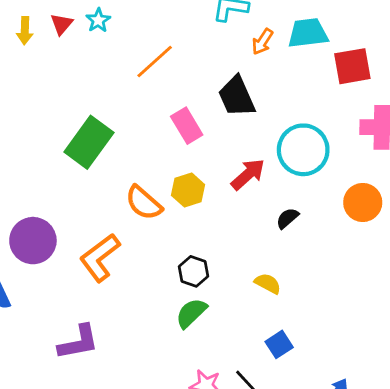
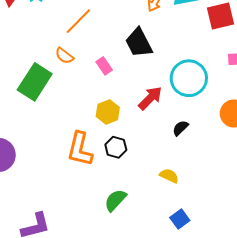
pink rectangle: (187, 126) -> (104, 66), size x0.7
orange semicircle: (144, 203) -> (64, 56), moved, size x0.7
orange L-shape: (100, 258) -> (80, 149), moved, turned -36
black hexagon: (193, 271) -> (116, 147), moved

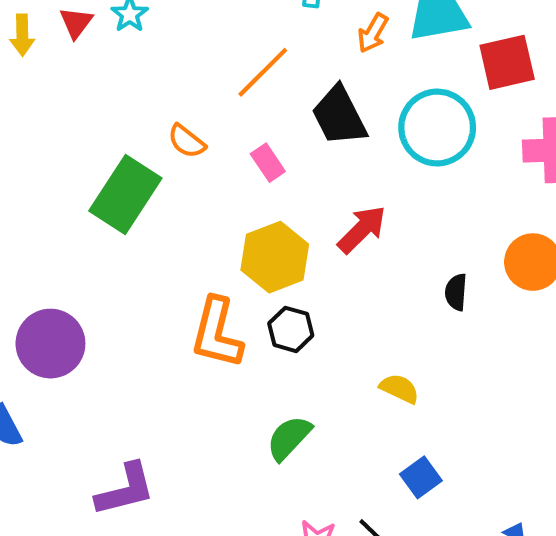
orange line: (78, 21) -> (263, 72), moved
cyan circle: (189, 78) -> (437, 128), moved
yellow hexagon: (108, 112) -> (275, 257), size x1.4
black semicircle: (180, 128) -> (456, 292), moved, turned -42

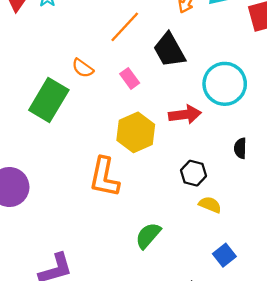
cyan circle: (437, 128) -> (225, 84), moved
red arrow: (362, 229) -> (185, 115), turned 40
black hexagon: (291, 329) -> (193, 173), moved

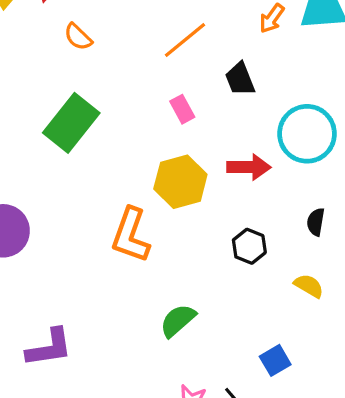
black trapezoid: (169, 50) -> (240, 79), size x0.7
orange semicircle: (83, 68) -> (78, 37), moved
yellow semicircle: (210, 205) -> (309, 286), moved

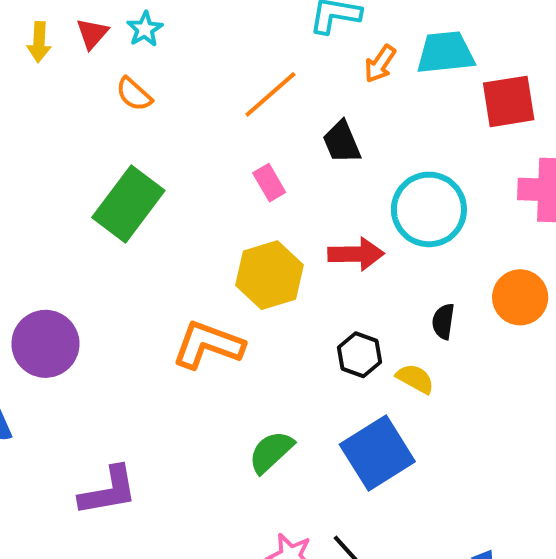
orange L-shape: (131, 235) -> (208, 345), turned 92
yellow semicircle: (309, 286) -> (415, 379), moved
blue square: (275, 360) -> (377, 453), moved, size x1.8

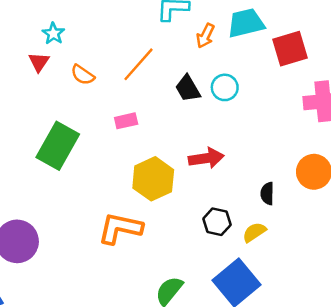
red triangle: (92, 34) -> (39, 62), moved
orange semicircle: (134, 94) -> (83, 75), moved
pink rectangle: (269, 183) -> (126, 121), moved, turned -65
cyan circle: (429, 209) -> (225, 87), moved, size x0.6
yellow semicircle: (415, 379) -> (254, 232), turned -55

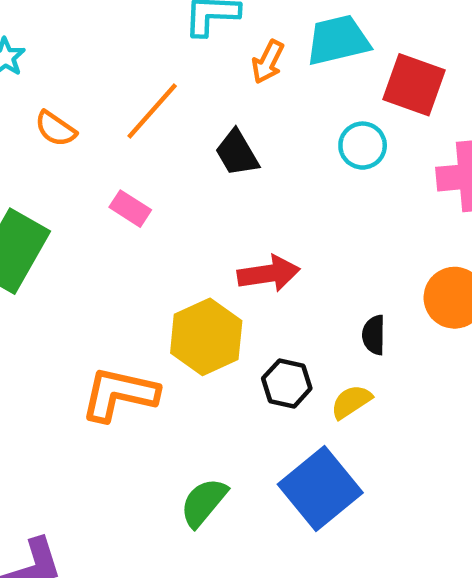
red square: (290, 49) -> (414, 85), turned 36
cyan circle: (225, 87) -> (363, 146), moved
pink rectangle: (126, 121) -> (130, 209), turned 45
yellow hexagon: (153, 179) -> (206, 337), moved

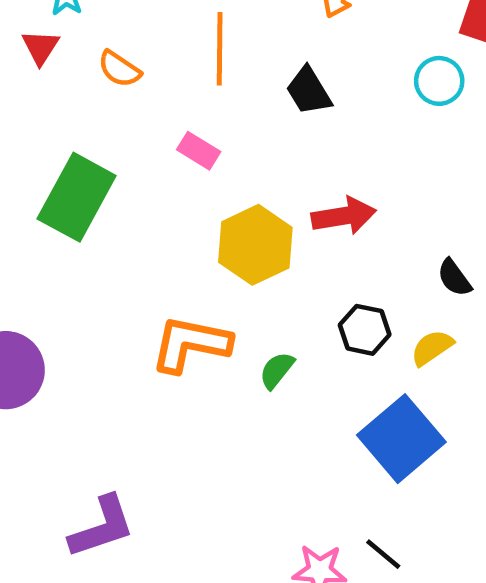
orange line: (152, 111) -> (220, 49), turned -40
black semicircle: (374, 335) -> (454, 278), turned -36
yellow hexagon: (206, 337) -> (255, 245), moved
green semicircle: (204, 502) -> (277, 370), moved, size x0.7

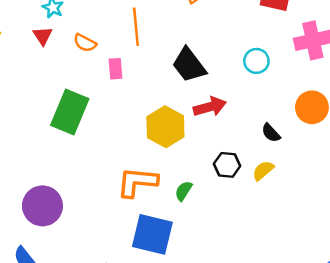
cyan circle: (439, 81) -> (256, 61), moved
black trapezoid: (309, 91) -> (189, 65), moved, size x1.4
pink rectangle: (199, 151) -> (115, 69), moved, turned 60
blue square: (401, 439) -> (152, 234), moved, turned -30

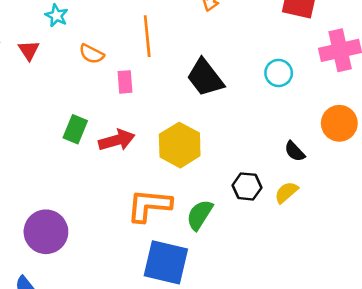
red triangle: (43, 36) -> (29, 50), moved
red arrow: (210, 107) -> (117, 140), moved
green rectangle: (70, 112) -> (75, 129), size x0.6
green semicircle: (184, 191) -> (200, 215), size x1.4

